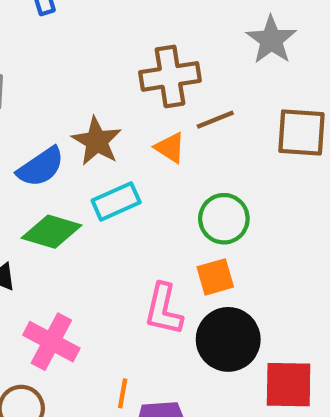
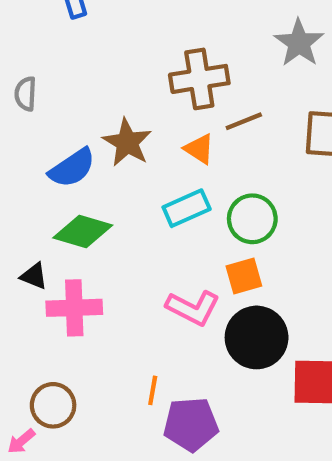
cyan rectangle: (116, 201) -> (187, 208), moved
pink L-shape: (164, 309) -> (193, 308), turned -76
pink cross: (51, 342) -> (74, 308), moved, turned -30

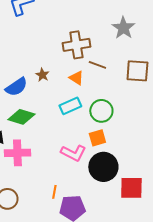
brown line: (244, 121) -> (97, 65), turned 42
brown star: (127, 143) -> (42, 75), size x0.6

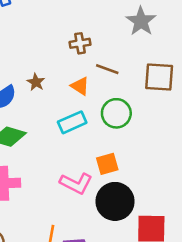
brown cross: (76, 45) -> (80, 43), size x0.6
green circle: (101, 111) -> (116, 113), moved

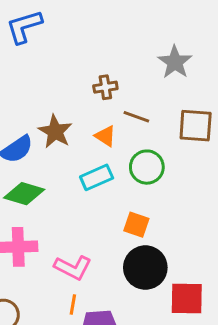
brown star: (36, 82) -> (55, 132), size x1.6
orange square: (107, 164) -> (136, 225), turned 35
pink L-shape: (76, 183) -> (73, 268), moved

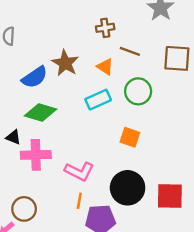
black circle: (145, 268) -> (128, 188), moved

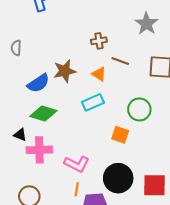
brown star: (65, 63) -> (65, 71), turned 30
green circle: (138, 91) -> (139, 109), moved

